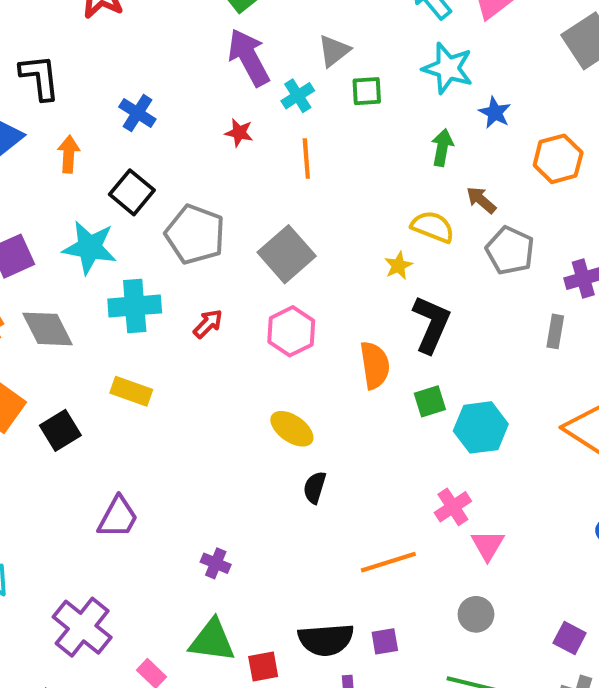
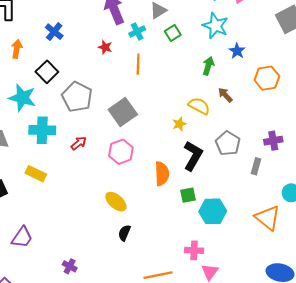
green square: (367, 91) -> (173, 33), turned -35
gray pentagon: (510, 251) -> (228, 143), moved
pink cross: (453, 507) -> (194, 250), turned 30

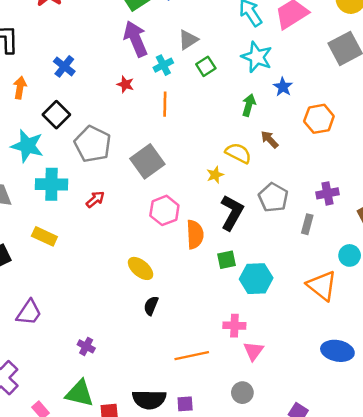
pink hexagon: (121, 152) -> (164, 210), moved

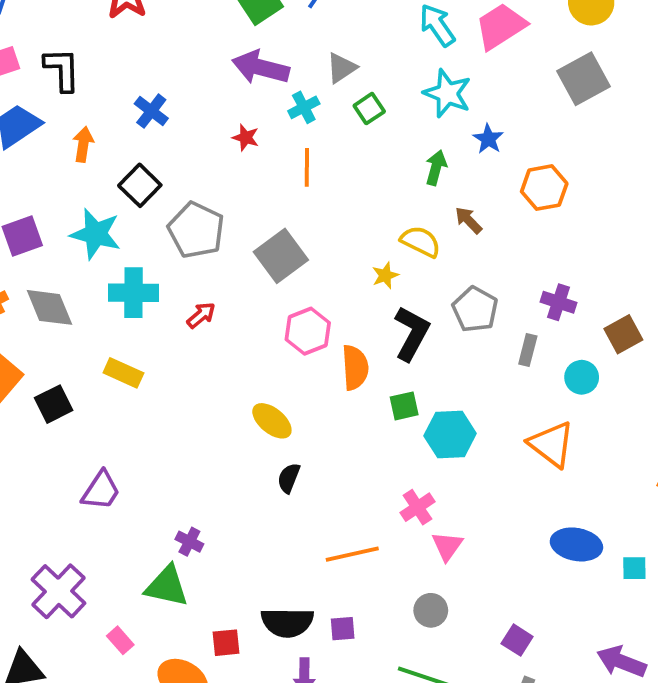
purple arrow: (136, 39) -> (261, 67), turned -52
purple cross: (327, 193) -> (558, 302), turned 30
cyan circle: (350, 255) -> (582, 377), moved
pink cross: (234, 326) -> (418, 507), turned -35
green triangle: (80, 393) -> (167, 586), moved

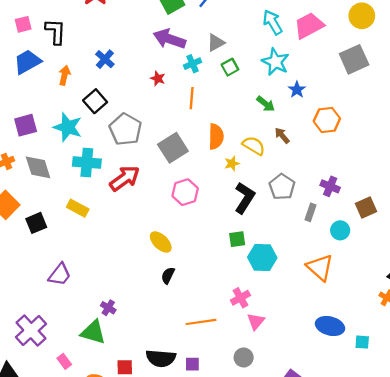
green arrow: (436, 168) -> (266, 104), turned 108
red arrow: (201, 315) -> (125, 178), size x1.8
orange semicircle: (355, 368) -> (216, 136), moved

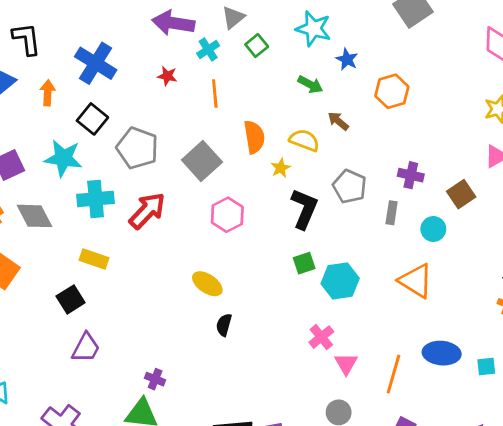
blue cross: (105, 59) -> (96, 63), size x1.6
black square: (36, 223) -> (71, 299), moved
orange line: (201, 322) -> (394, 374), moved, turned -56

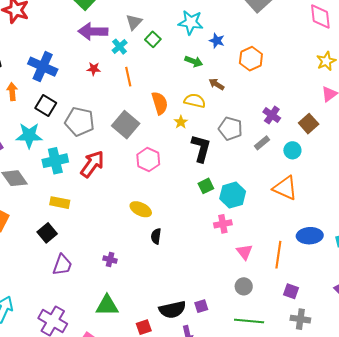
purple cross: (411, 175) -> (272, 115), turned 30
gray rectangle: (392, 213) -> (262, 143), turned 49
pink cross: (321, 337) -> (223, 224), moved, turned 36
purple cross: (155, 379) -> (110, 260), moved

